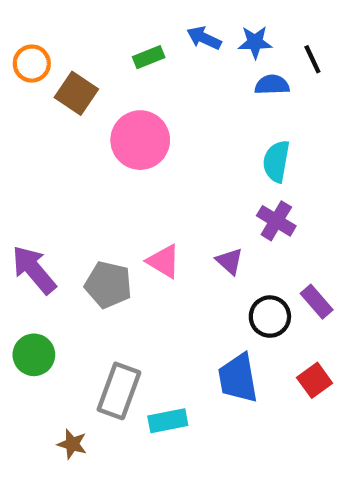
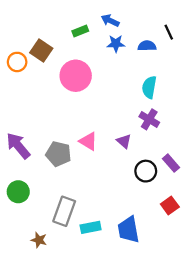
blue star: (255, 42) -> (116, 44), moved
orange circle: (32, 64) -> (17, 62), moved
blue trapezoid: (238, 378) -> (129, 230), moved

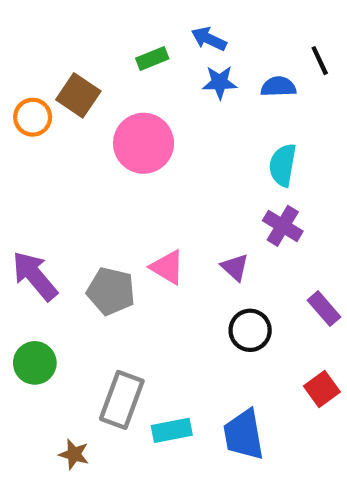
black circle: (146, 171) -> (250, 330), moved

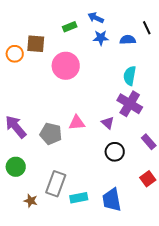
brown square: (78, 95) -> (36, 44), turned -30
purple cross: (283, 226) -> (130, 104), size x1.4
pink triangle: (167, 267) -> (77, 123), turned -36
brown star: (74, 454) -> (31, 201), moved

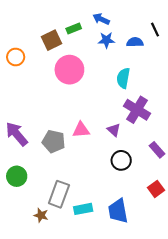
brown square: (36, 44) -> (52, 40), moved, turned -30
cyan semicircle: (130, 76) -> (123, 78), moved
brown star: (31, 201) -> (41, 215), moved

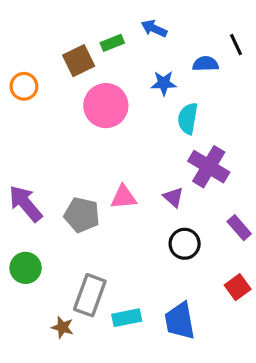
blue star: (106, 40) -> (164, 83), moved

